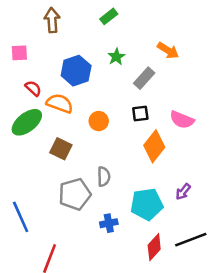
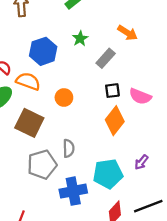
black square: (140, 113) -> (112, 91), moved
brown square: (61, 149) -> (29, 123), size x1.4
blue cross: (109, 223) -> (73, 191), size x1.6

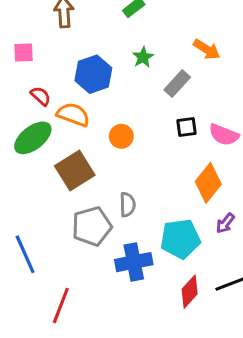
orange diamond: (115, 121) -> (208, 183), moved
brown square: (29, 123) -> (75, 170), turned 32

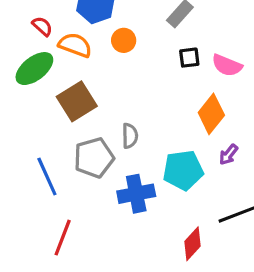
orange circle: (121, 136) -> (124, 40), moved
blue line: (25, 254) -> (47, 177), moved
red diamond: (190, 292) -> (192, 244), moved

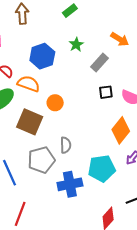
orange circle: (124, 40) -> (55, 103), moved
brown square: (77, 101) -> (30, 122), turned -35

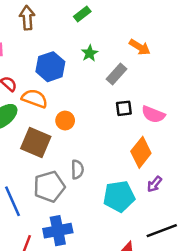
blue cross: (70, 184) -> (58, 231), moved

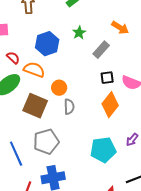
orange diamond: (141, 152) -> (110, 105), moved
gray semicircle: (77, 169) -> (69, 107), moved

